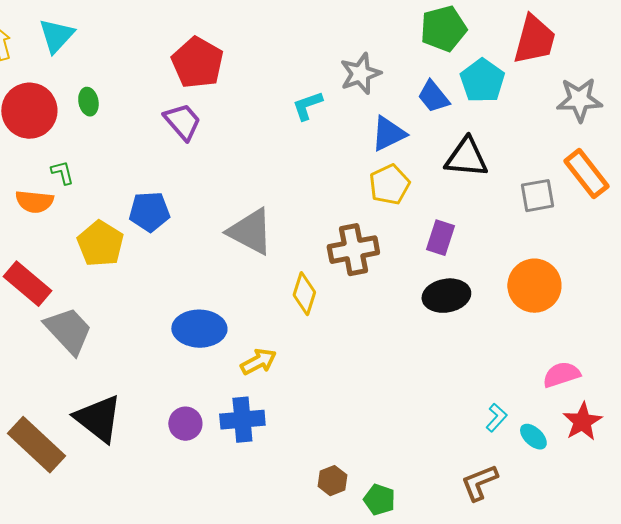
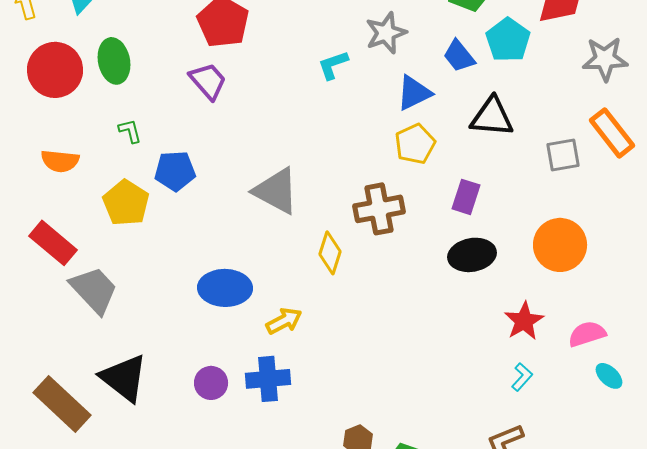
green ellipse: (88, 102) -> (114, 61), size x1.6
green L-shape: (62, 173) -> (130, 131), moved
red star: (582, 422) -> (524, 321), moved
cyan ellipse: (533, 437) -> (609, 376), moved

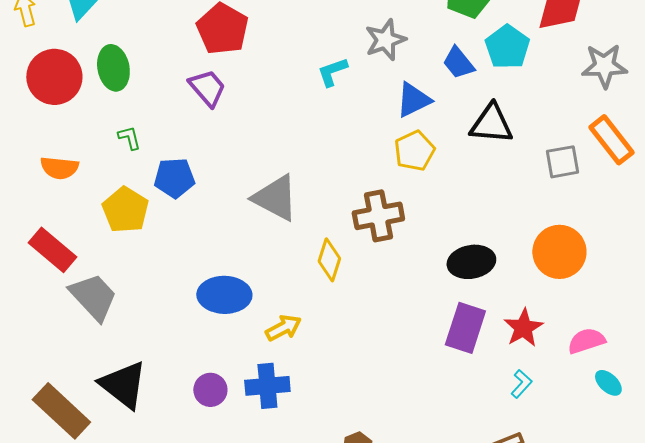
purple rectangle: (466, 197) -> (465, 328), moved, size x1.4

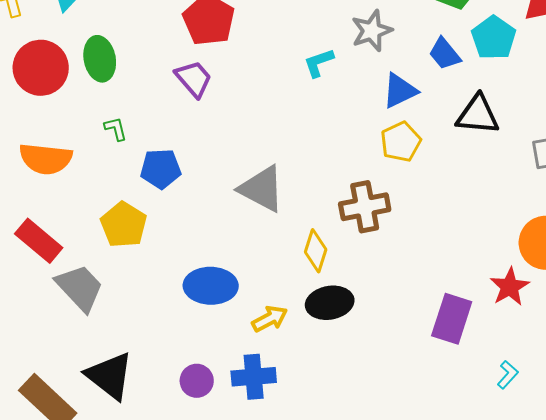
orange semicircle: (59, 168) -> (46, 159), size x1.4
yellow pentagon: (125, 210) -> (124, 225), moved
black ellipse: (471, 262) -> (330, 303), moved
red star: (523, 328) -> (510, 287), moved

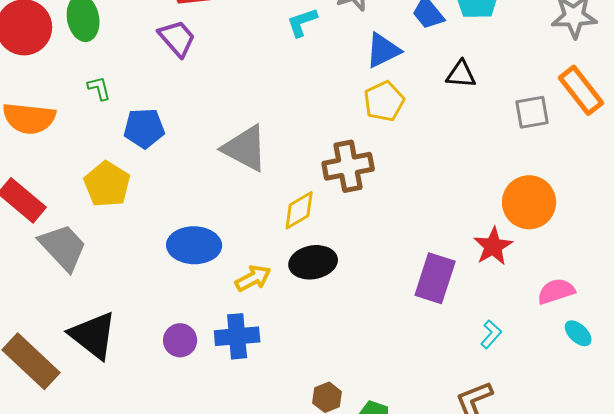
black triangle: (478, 115) -> (461, 74), size x0.7
yellow diamond: (316, 251) -> (299, 210), turned 42

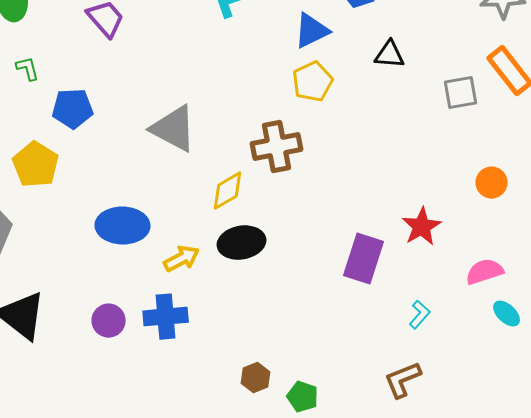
orange circle: (529, 202) -> (492, 183), moved, size x0.6

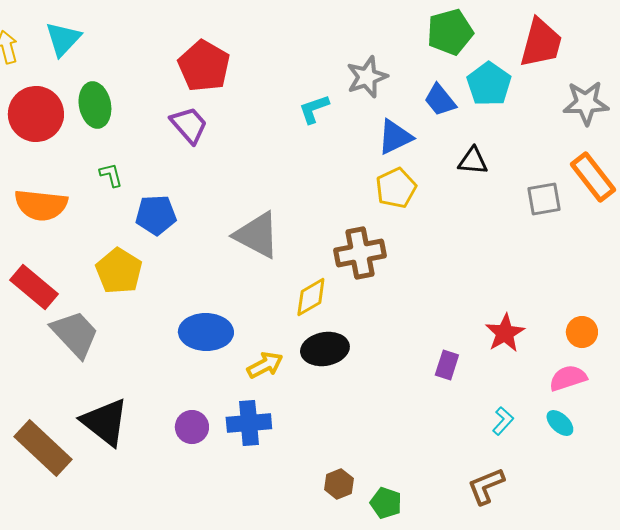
orange circle: (492, 183) -> (582, 332), moved
purple rectangle: (364, 259) -> (447, 365), size x0.6
cyan ellipse: (507, 314) -> (560, 423), moved

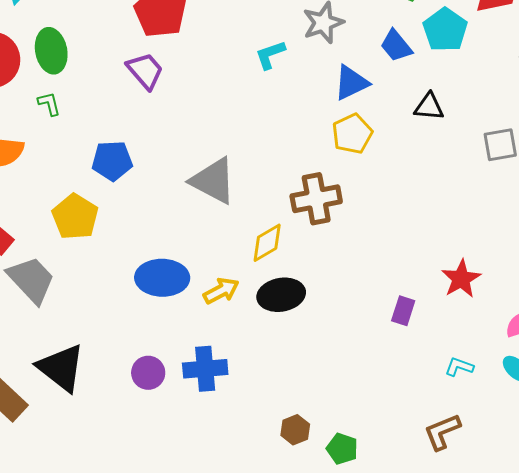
green L-shape: (111, 175) -> (49, 104), moved
yellow arrow: (265, 365) -> (221, 291), moved
cyan L-shape: (503, 421) -> (459, 367), turned -112

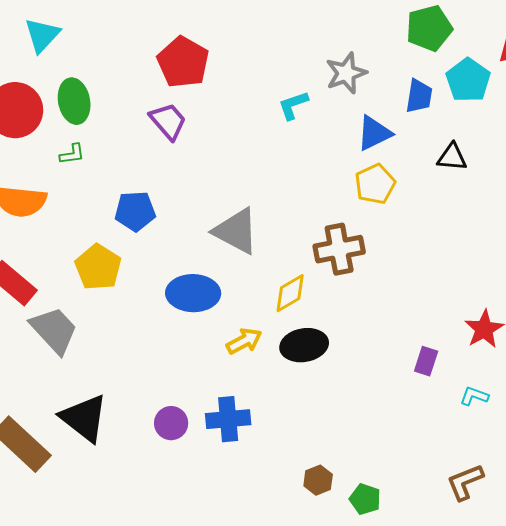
blue trapezoid: (396, 46) -> (419, 96), turned -132
green L-shape: (49, 104) -> (72, 154), turned 96
blue ellipse: (162, 278) -> (193, 293), moved
cyan L-shape: (459, 367) -> (474, 396), moved

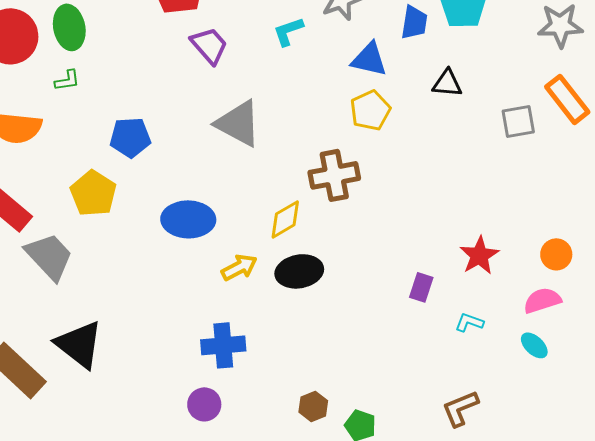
purple trapezoid: (168, 121) -> (209, 45), moved
blue triangle: (374, 133) -> (369, 59), turned 39
gray triangle: (236, 231) -> (238, 123), moved
purple circle: (171, 423) -> (204, 404), moved

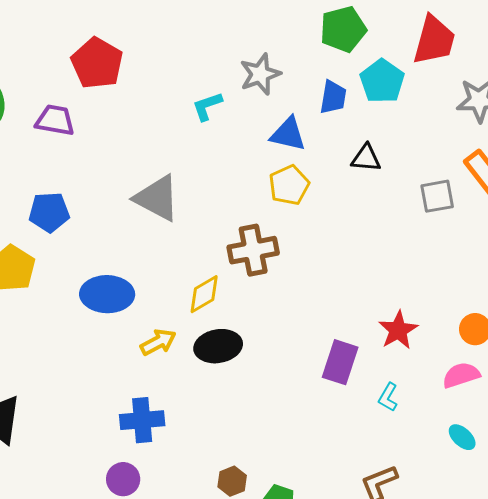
purple trapezoid: (209, 45) -> (55, 120), moved, turned -39
purple rectangle: (421, 287) -> (340, 362), size x1.5
cyan L-shape: (469, 322) -> (388, 397), turned -80
cyan ellipse: (534, 345) -> (462, 437), moved

